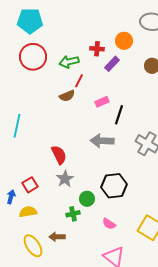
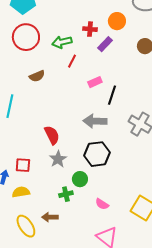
brown semicircle: (67, 96) -> (37, 76), moved
red square: (30, 185) -> (23, 165), turned 35
black hexagon: (114, 186) -> (97, 154), moved

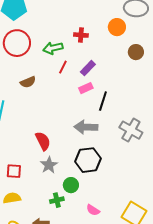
orange circle: (117, 21) -> (117, 27), moved
purple rectangle: (105, 44) -> (88, 68), moved

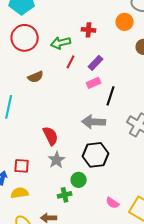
pink semicircle: (93, 210) -> (113, 203), moved

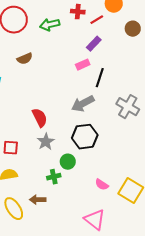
red line: (71, 62) -> (97, 20), moved, turned 32
purple rectangle: (96, 63) -> (94, 44), moved
gray arrow: (94, 122) -> (83, 104), turned -30

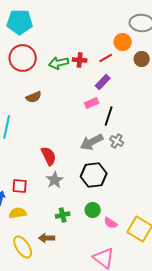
red cross: (78, 12) -> (80, 60), moved
brown circle: (133, 29) -> (142, 59), moved
gray cross: (128, 107) -> (117, 141), moved, size x0.6
green circle: (68, 162) -> (93, 210), moved

